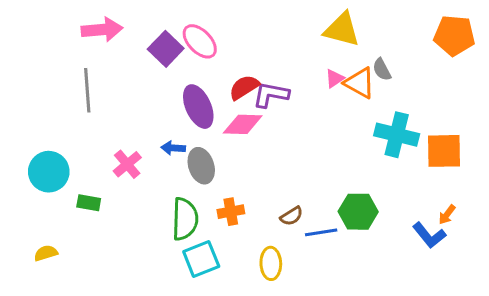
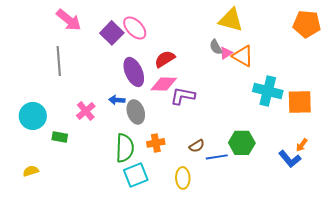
pink arrow: (102, 30) -> (69, 20), turned 44
gray semicircle: (382, 70) -> (216, 47), moved
purple L-shape: (271, 95) -> (183, 96), moved

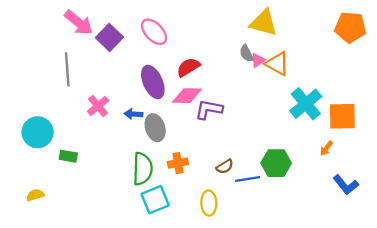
purple square: (112, 33) -> (109, 37), moved
cyan cross: (268, 91) -> (306, 104), turned 36
pink cross: (86, 111) -> (98, 106), moved
orange arrow: (302, 145) -> (326, 148), moved
blue L-shape: (290, 159) -> (346, 185), moved

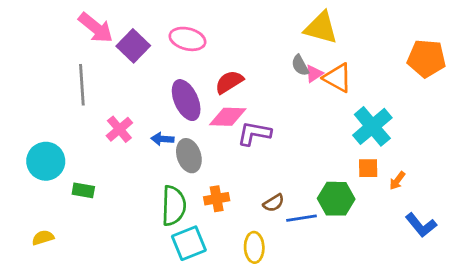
orange pentagon: (350, 27) -> (427, 58), moved
pink ellipse: (154, 32) -> (187, 39), turned -32
orange square: (342, 116) -> (368, 168), moved, size x0.6

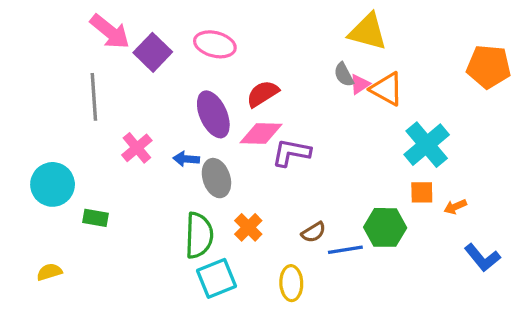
orange arrow: (397, 181) -> (455, 207), turned 30
orange cross: (217, 199) -> (248, 227), turned -35

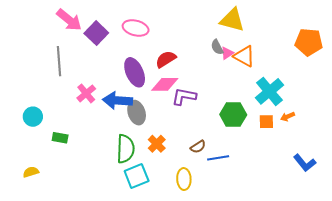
blue arrow: (186, 159) -> (117, 100), size x1.8
cyan circle: (53, 184) -> (33, 117), size x0.7
orange arrow: (455, 207) -> (288, 117), moved
green hexagon: (385, 227) -> (233, 115), moved

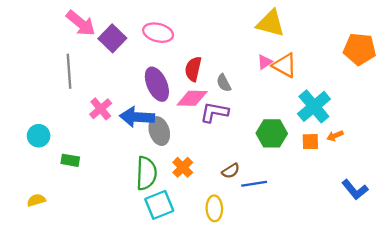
gray semicircle: (217, 47) -> (224, 83), moved
red semicircle: (166, 59) -> (193, 69), turned -45

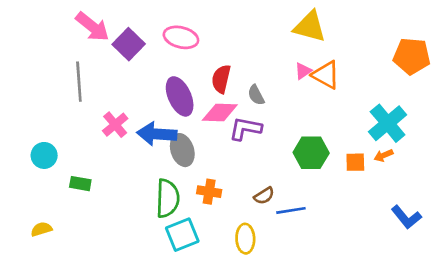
cyan cross: (314, 106) -> (388, 123), moved
orange cross: (183, 167) -> (209, 192), turned -36

